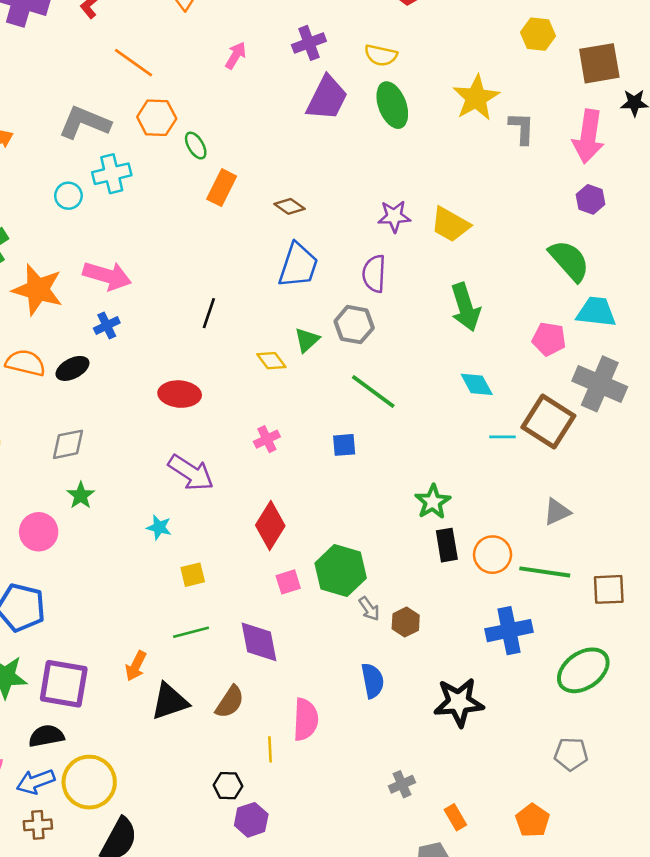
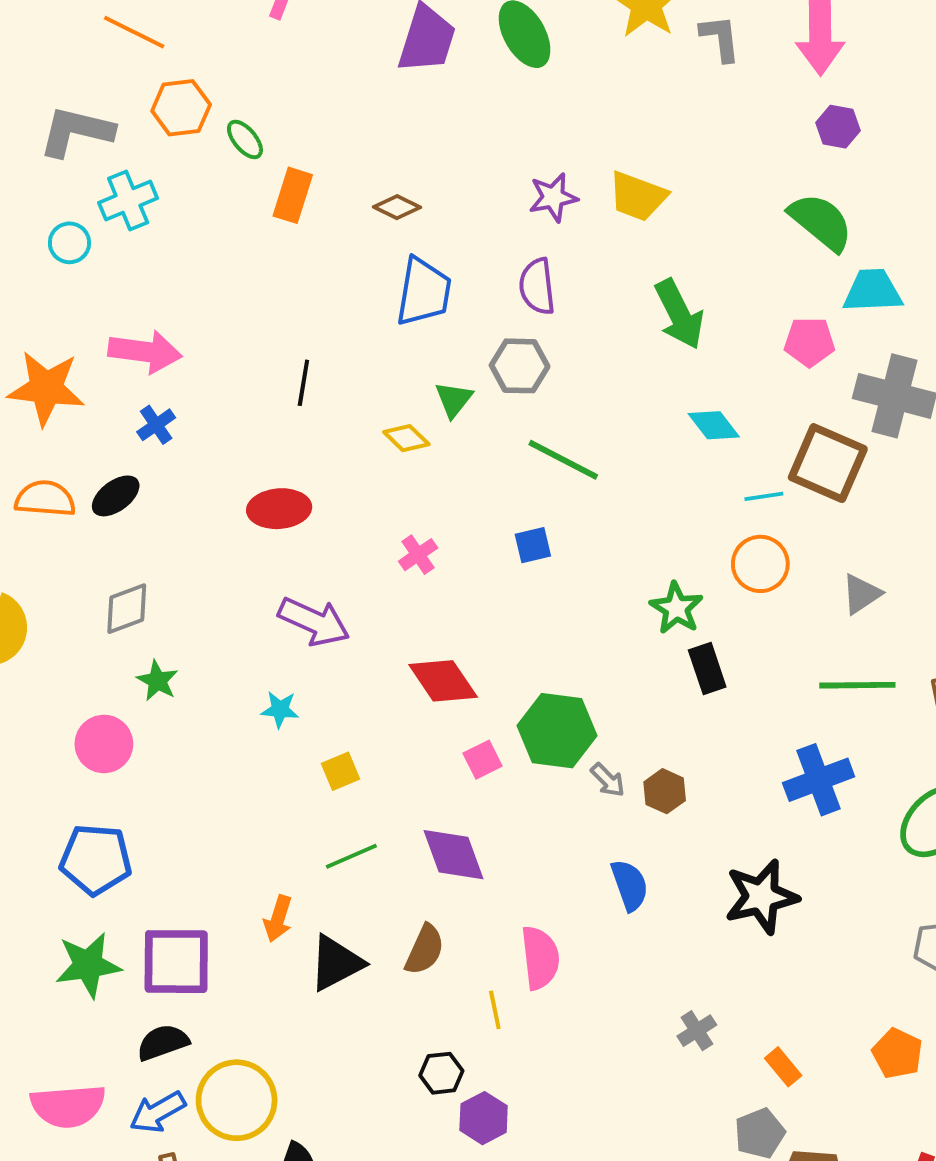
red diamond: (270, 526) -> (443, 681), turned -57
orange circle: (493, 555) -> (760, 564), moved

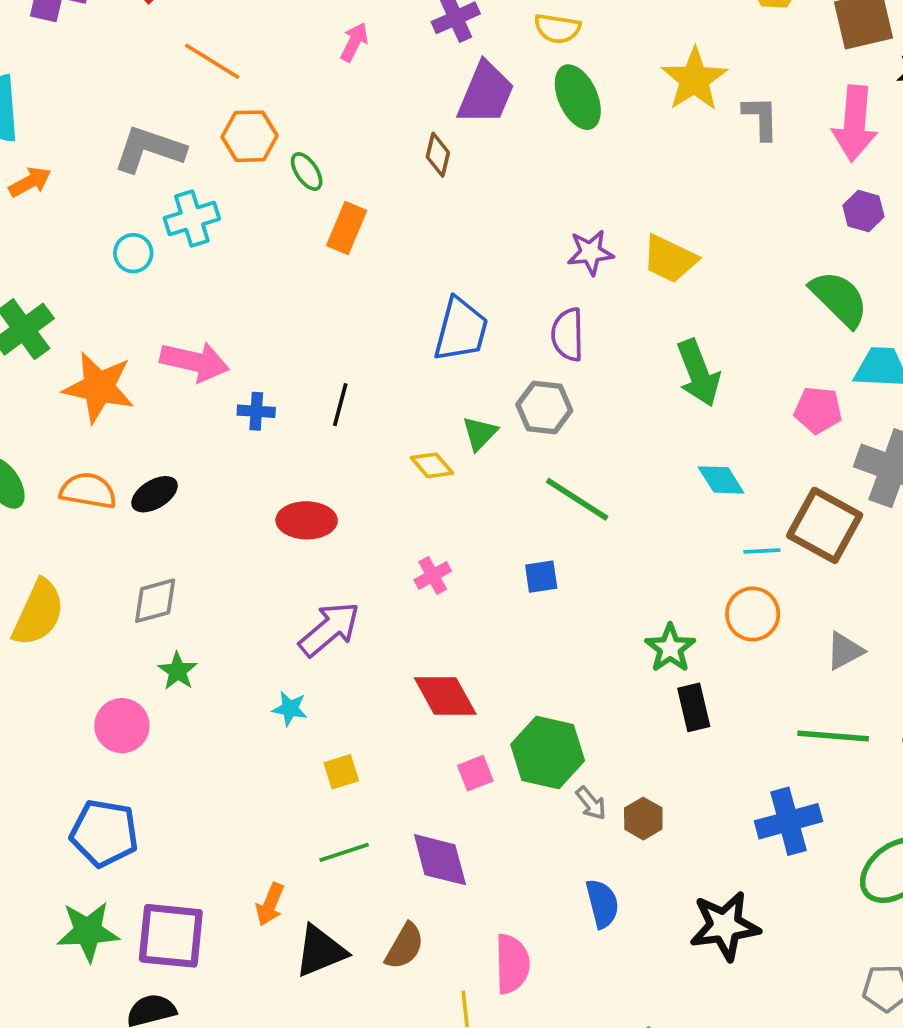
brown diamond: (397, 207) -> (438, 155), moved, turned 72
blue cross: (156, 425) -> (256, 411), moved, turned 33
purple arrow: (314, 622) -> (329, 629), turned -70

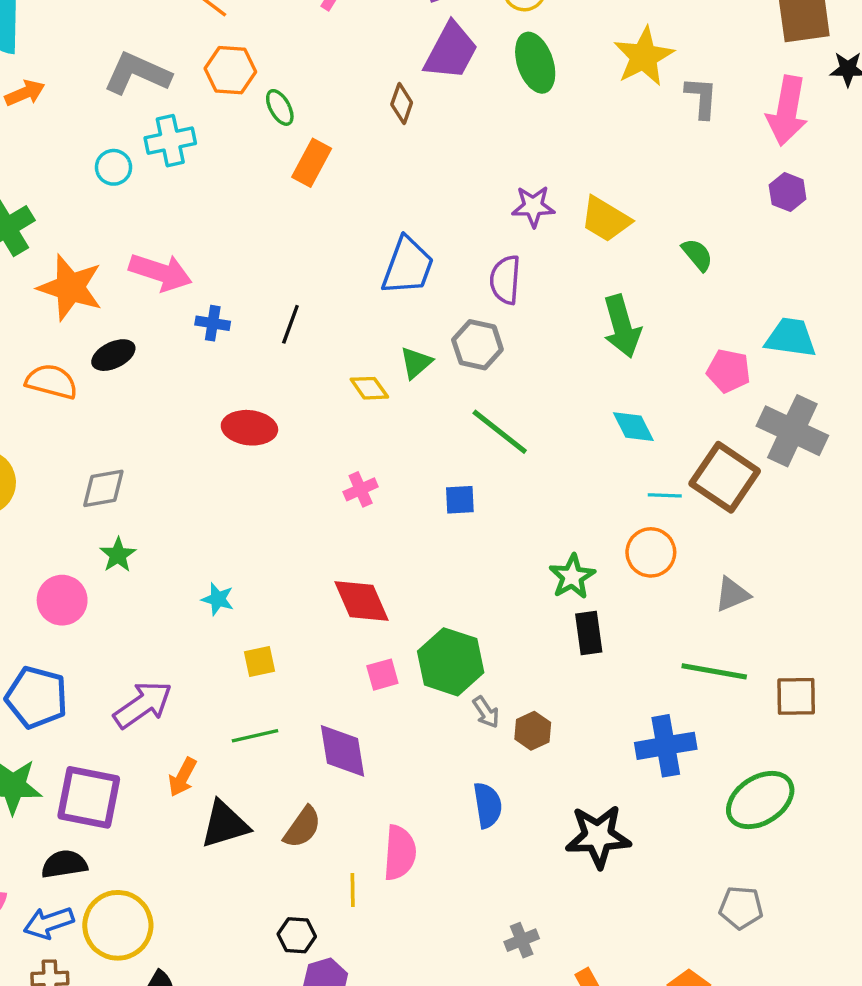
green semicircle: (839, 299) -> (697, 255), moved, size x0.6
black ellipse: (155, 494) -> (113, 355), moved
purple arrow: (329, 629) -> (143, 705), moved

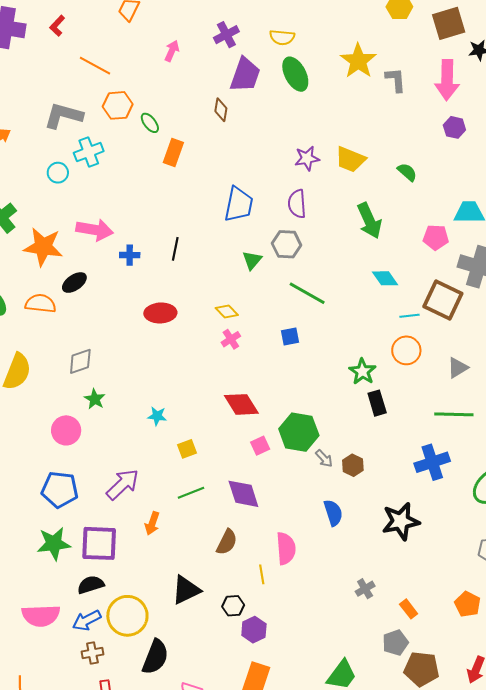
yellow diamond: (369, 388) -> (227, 311), moved
black triangle: (225, 824) -> (186, 590), moved

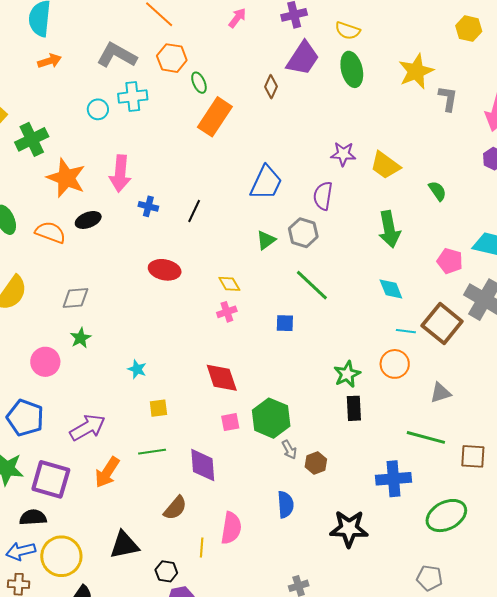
orange rectangle: (173, 152) -> (215, 117), size x1.4
pink arrow: (95, 230) -> (120, 174), turned 72
orange arrow: (152, 523) -> (107, 472), size x1.4

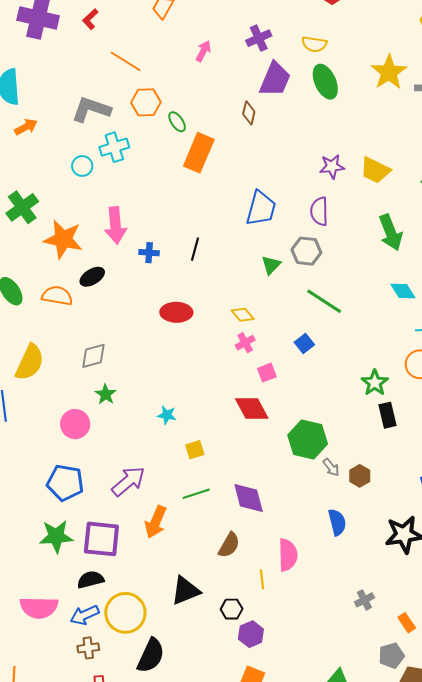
blue square: (285, 323) -> (304, 343), turned -30
pink square: (230, 422) -> (267, 373), moved

